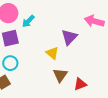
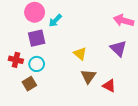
purple triangle: (69, 37) -> (118, 48), moved, turned -30
red triangle: (80, 84) -> (109, 86), turned 48

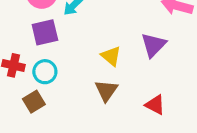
purple triangle: (118, 48) -> (154, 45), moved, turned 30
brown triangle: (88, 76) -> (106, 91), moved

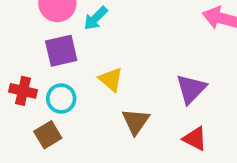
purple triangle: (154, 45) -> (191, 89), moved
yellow triangle: (111, 56) -> (111, 79), moved

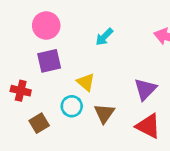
cyan arrow: (96, 18) -> (104, 37), moved
cyan circle: (61, 99) -> (72, 106), moved
red triangle: (195, 139) -> (148, 126), size x1.4

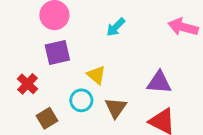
purple triangle: (145, 89) -> (159, 82), turned 50
red cross: (21, 91) -> (28, 84), turned 30

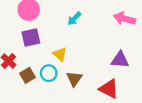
purple triangle: (159, 82) -> (120, 60), moved
brown square: (47, 118) -> (28, 75), moved

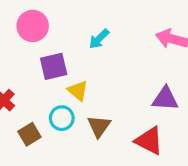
purple square: (31, 38) -> (54, 66), moved
brown square: (28, 75) -> (29, 134), moved

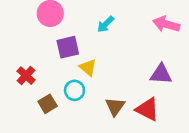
brown triangle: (99, 126) -> (115, 107), moved

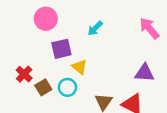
pink arrow: (166, 24) -> (149, 28), turned 35
brown square: (48, 104) -> (43, 87), moved

